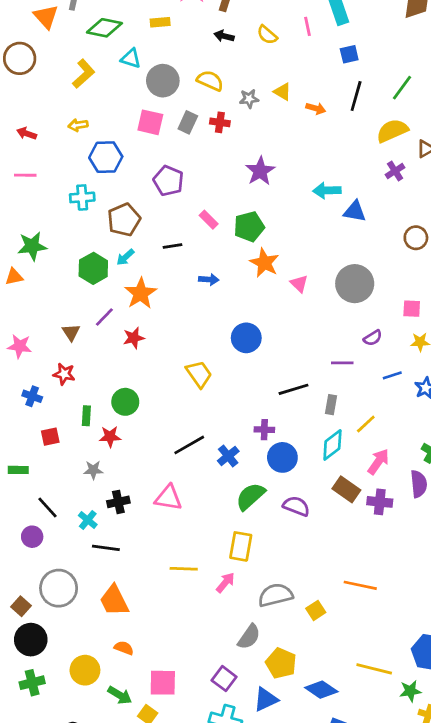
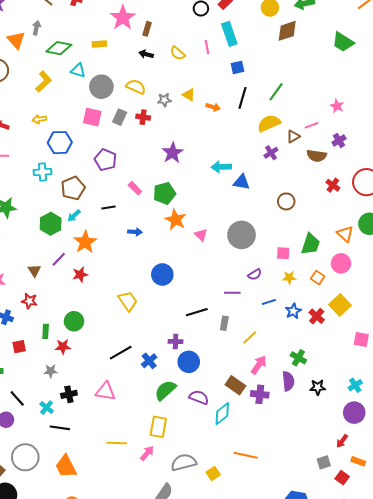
cyan diamond: (332, 445) -> (222, 414), moved

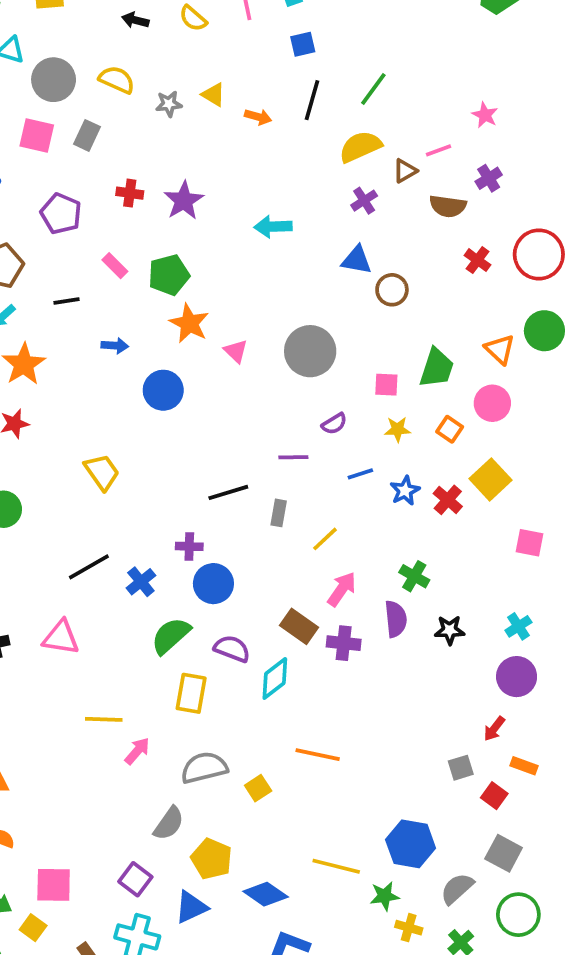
red cross: (143, 117) -> (130, 193), moved
blue triangle: (242, 182) -> (357, 260), moved
blue circle: (162, 275) -> (163, 390), moved
yellow rectangle: (158, 427) -> (191, 693), moved
yellow line: (117, 443) -> (104, 719), moved

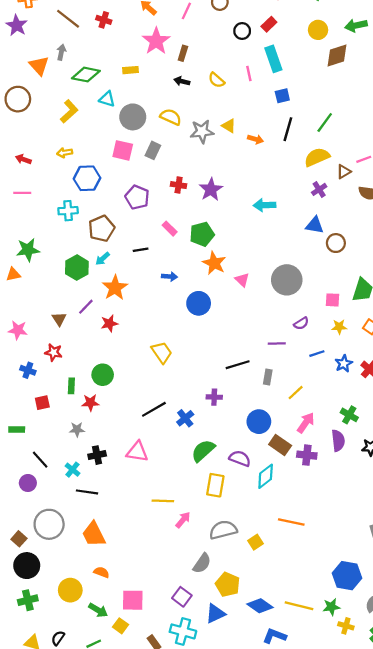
gray star: (169, 104) -> (202, 131), size x1.5
blue circle: (213, 584) -> (259, 422), moved
yellow line: (336, 866) -> (299, 606), moved

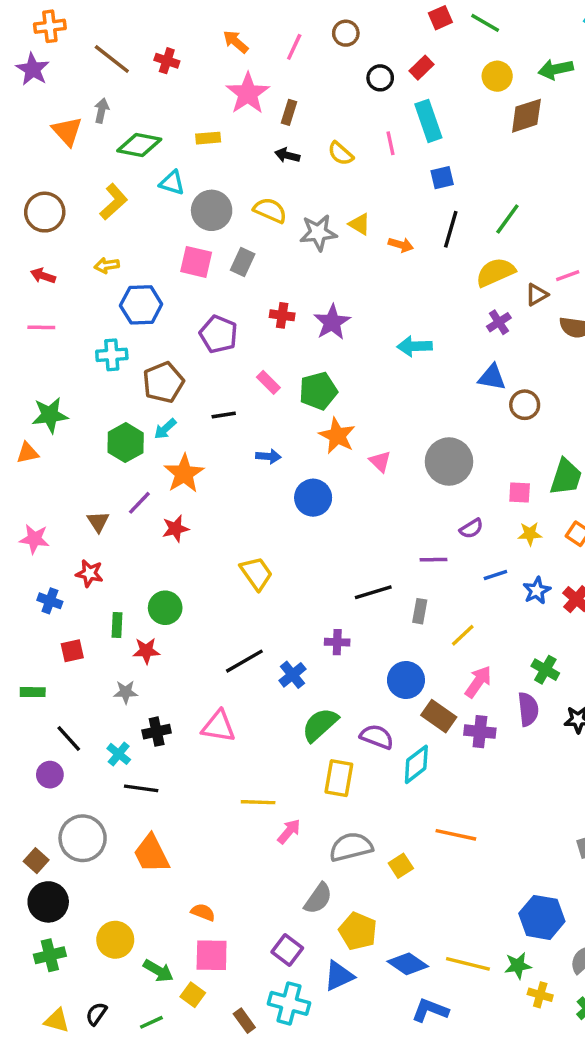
brown circle: (18, 99) -> (45, 212), moved
orange semicircle: (102, 572) -> (203, 912), moved

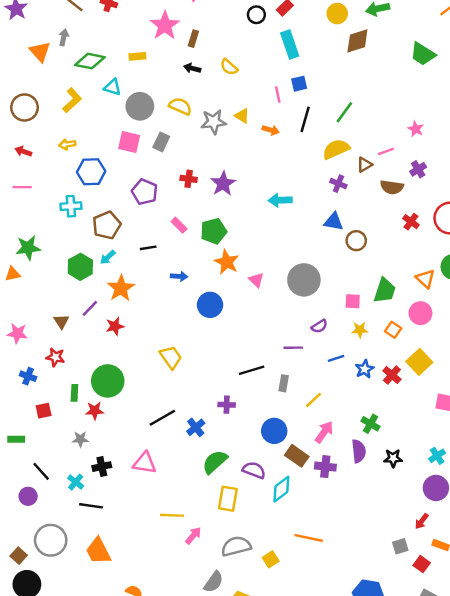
pink line: (391, 143) -> (278, 94), moved
purple cross: (499, 322) -> (338, 184), turned -35
green circle: (165, 608) -> (108, 381), size x1.4

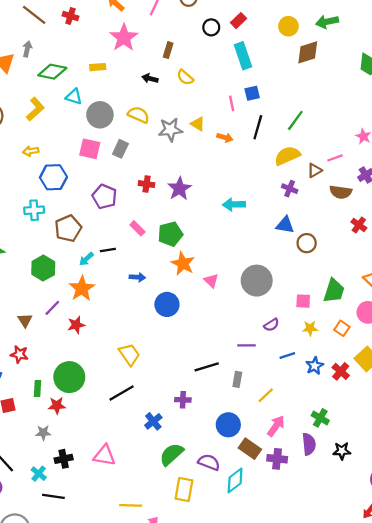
brown rectangle: (193, 39) -> (168, 50), moved
cyan arrow: (108, 257) -> (86, 259), moved
black line: (162, 418) -> (122, 393), moved

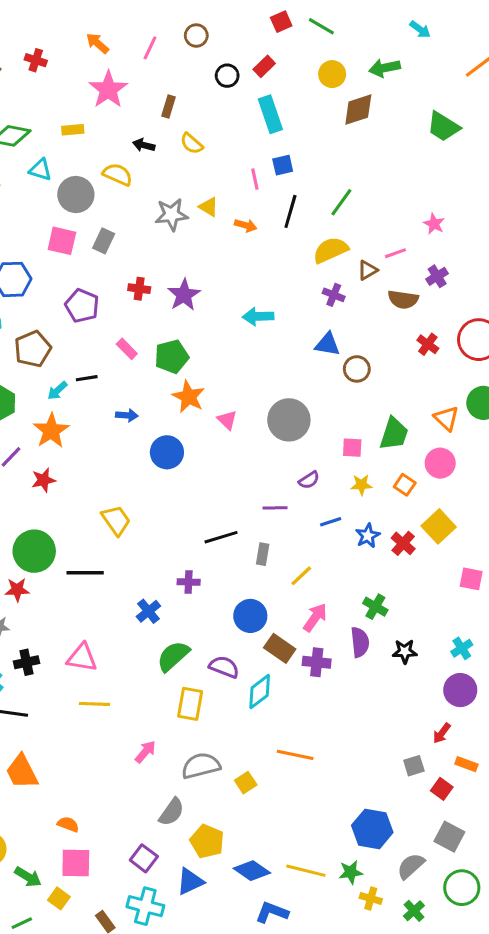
yellow semicircle: (139, 115) -> (118, 174), moved
black line: (122, 393) -> (85, 573), moved, turned 30
yellow line: (131, 505) -> (94, 704), moved

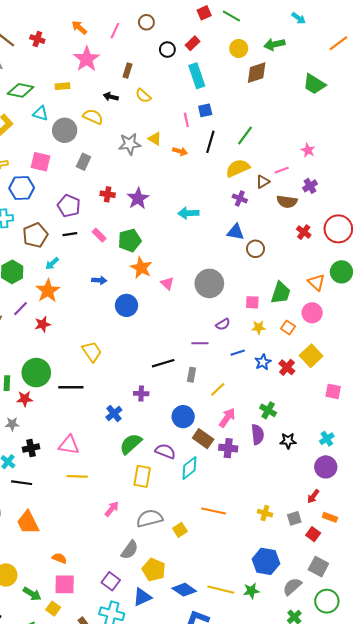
pink square: (62, 241) -> (40, 162), moved
black line: (87, 378) -> (70, 234), moved
yellow cross: (371, 898) -> (265, 513), moved

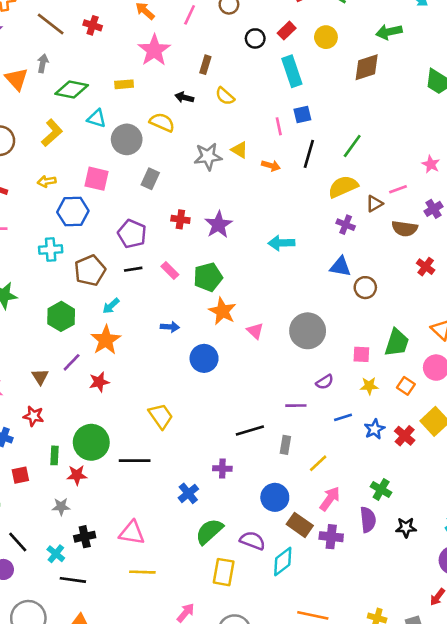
yellow circle: (239, 48) -> (326, 37), moved

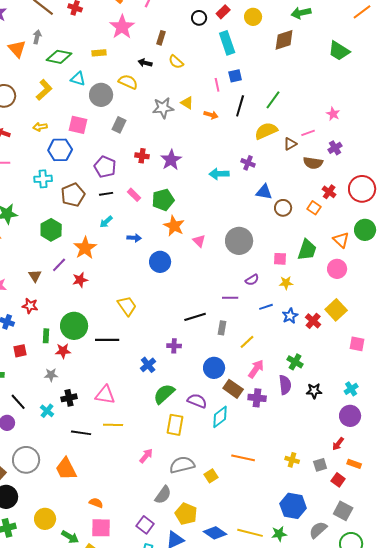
purple cross: (346, 225) -> (248, 163), moved
cyan arrow: (111, 306) -> (106, 222), moved
orange square: (406, 386) -> (314, 208), moved
black line: (73, 580) -> (81, 433), moved

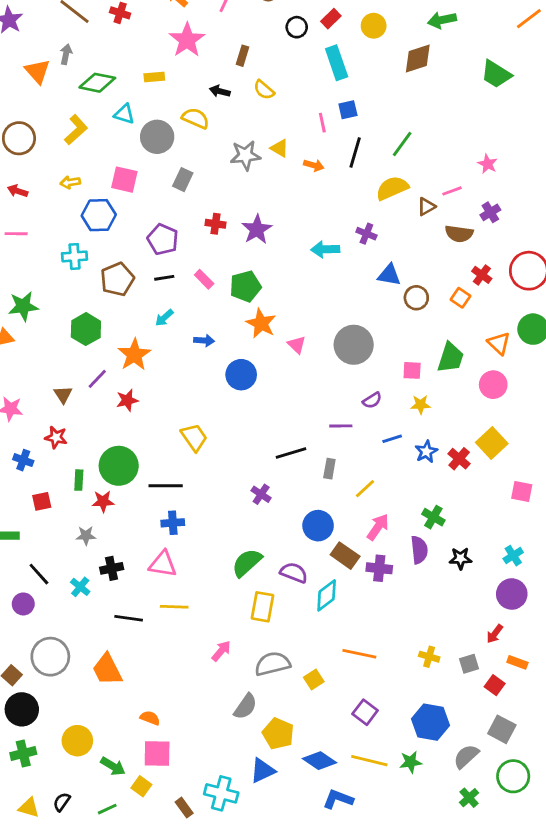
purple cross: (174, 346) -> (261, 494), turned 32
blue cross: (148, 365) -> (173, 523), moved, turned 35
purple square: (145, 525) -> (365, 712), moved

